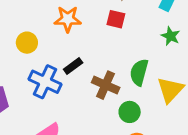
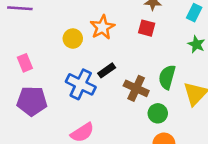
orange star: (68, 19) -> (102, 27), turned -30
yellow circle: (27, 43) -> (73, 39), moved

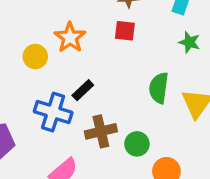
brown cross: (136, 88) -> (101, 131), moved, turned -30
green circle: (158, 113) -> (137, 144), moved

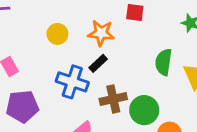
orange star: (70, 37) -> (101, 33), moved, turned -30
green circle: (137, 144) -> (144, 110), size x1.4

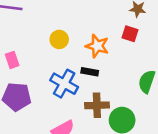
black rectangle: (98, 63) -> (90, 72), turned 42

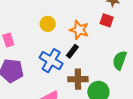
black rectangle: (90, 72) -> (72, 51), turned -64

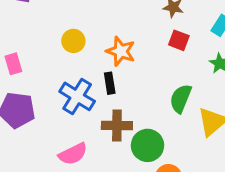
red square: (107, 20) -> (179, 40), moved
black rectangle: (72, 51) -> (110, 83), turned -48

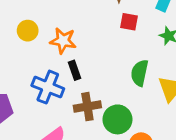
yellow circle: (73, 41) -> (28, 31), moved
orange star: (121, 51) -> (63, 41), moved

